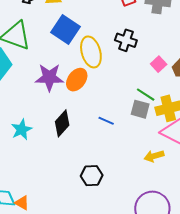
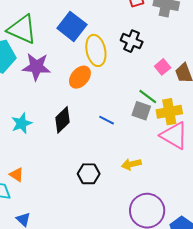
purple star: (49, 77) -> (36, 67), moved
yellow arrow: (154, 156) -> (131, 164), moved
orange triangle: (22, 203) -> (17, 175), moved

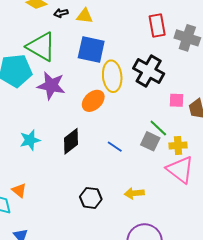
blue square: (72, 26) -> (91, 50), turned -32
black cross: (132, 41) -> (149, 71), size x1.4
pink square: (163, 67) -> (176, 100), turned 35
yellow cross: (169, 112) -> (178, 145), size x0.7

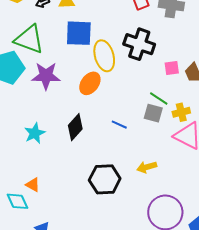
black hexagon: (91, 198) -> (105, 179), size x1.4

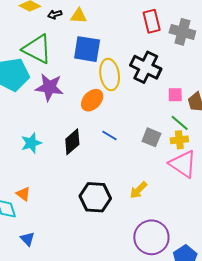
green line: (159, 98) -> (180, 123), moved
blue line: (119, 125) -> (109, 136), moved
yellow arrow: (147, 167) -> (138, 190), turned -36

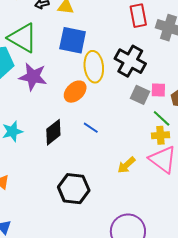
gray square: (151, 137) -> (140, 95), moved
yellow arrow: (138, 190) -> (126, 165), moved

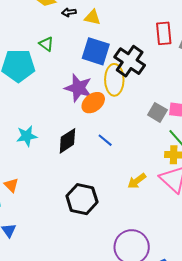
green triangle: (23, 38) -> (46, 44), size x0.5
black cross: (130, 61) -> (130, 61), moved
purple star: (33, 77) -> (78, 88), moved

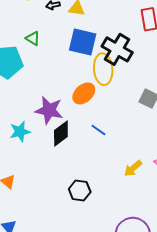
purple star: (78, 88) -> (49, 110), moved
black hexagon: (82, 199) -> (80, 190), size x0.7

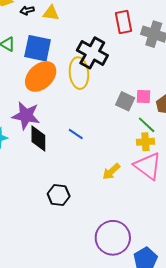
blue square: (83, 42) -> (38, 48), moved
orange ellipse: (84, 93) -> (41, 76), moved, size x1.4
black diamond: (61, 133) -> (38, 138), turned -52

